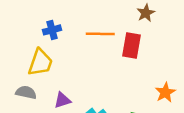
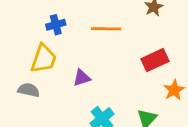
red rectangle: (131, 46) -> (155, 60), moved, turned 55
purple triangle: (62, 100) -> (82, 78), moved

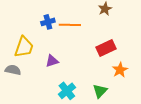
blue cross: (56, 25) -> (48, 22), moved

